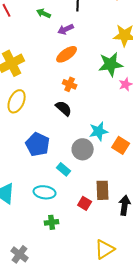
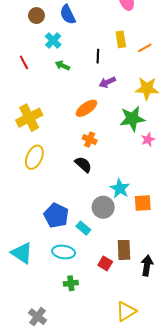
purple arrow: (66, 29) -> (107, 82), moved
cyan star: (99, 131) -> (120, 188), turned -30
blue pentagon: (38, 144) -> (56, 216), moved
orange square: (121, 145) -> (143, 203), turned -36

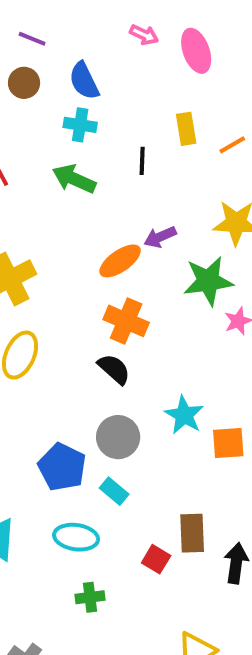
cyan cross: (53, 41) -> (80, 125), moved, turned -35
green arrow: (62, 66) -> (74, 179), size x1.5
purple arrow: (107, 82) -> (160, 237), moved
orange cross: (90, 139) -> (126, 321), size x1.5
gray circle: (103, 207) -> (118, 437), moved

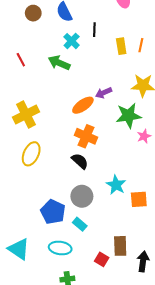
cyan cross: (80, 125) -> (72, 41), moved, turned 35
yellow rectangle: (186, 129) -> (121, 46), moved
orange line: (232, 145) -> (141, 45), turned -48
black line: (142, 161) -> (94, 30), moved

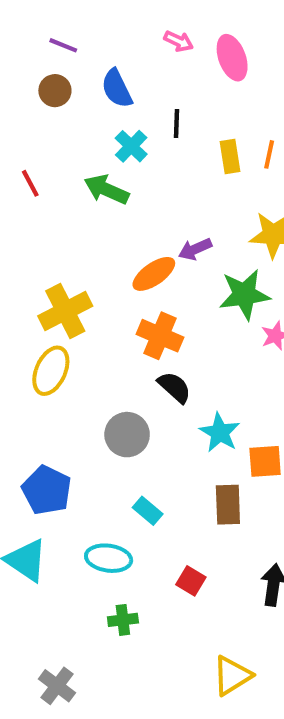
yellow cross: (26, 114) -> (65, 311), moved
black semicircle: (80, 161) -> (174, 387), moved
gray circle: (82, 196) -> (127, 435), moved
blue pentagon: (53, 212) -> (47, 490), moved
brown rectangle: (120, 246) -> (228, 505), moved

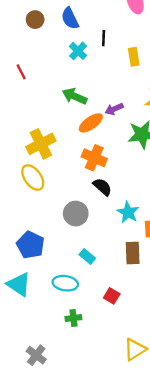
green arrow: (106, 189) -> (75, 96), moved
yellow ellipse: (51, 371) -> (33, 178), turned -60

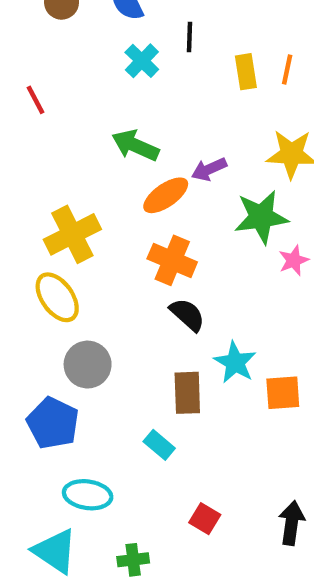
gray circle: (76, 214) -> (88, 365), moved
brown rectangle: (133, 253) -> (187, 393), moved
cyan ellipse: (65, 283) -> (88, 495), moved
cyan triangle: (19, 284) -> (55, 551), moved

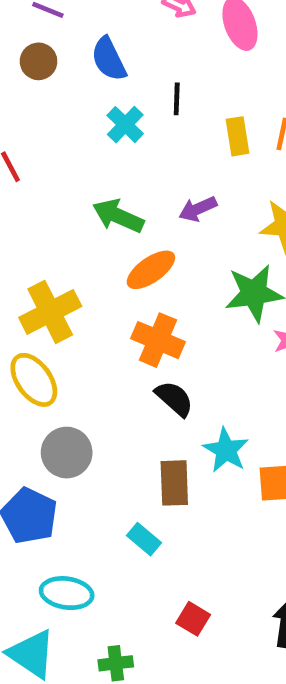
purple arrow: (209, 169) -> (198, 209), moved

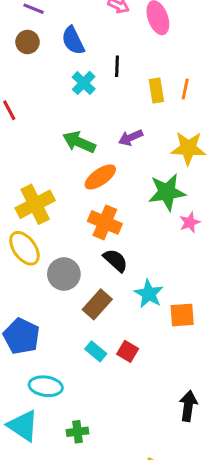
gray circle: (67, 453) -> (64, 274), moved
brown rectangle: (174, 483) -> (97, 304), moved, turned 44
red square: (193, 619) -> (128, 351), moved

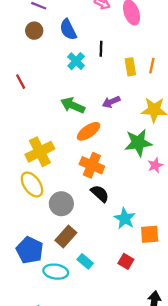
brown rectangle: (97, 304) -> (66, 237), moved
red square: (128, 351) -> (126, 261), moved
cyan ellipse: (46, 386) -> (56, 272), moved

